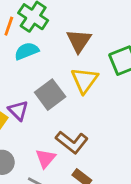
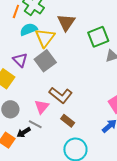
yellow triangle: (85, 80) -> (45, 38), moved
purple triangle: (18, 110) -> (20, 60), moved

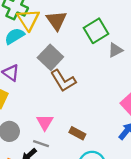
yellow triangle: (45, 38) -> (28, 20), moved
gray square: (45, 61) -> (50, 57), moved
brown L-shape: (61, 95) -> (63, 81), moved, turned 30

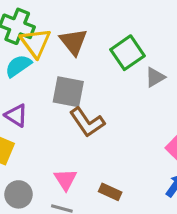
gray square: (50, 57) -> (68, 92), turned -30

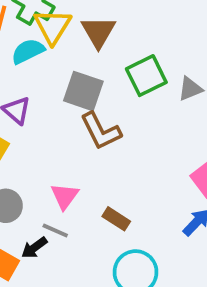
green square: (127, 53) -> (146, 76), moved

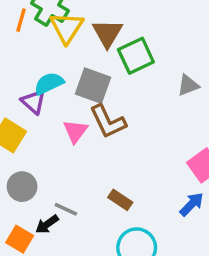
cyan semicircle: (28, 51) -> (49, 83), moved
green square: (146, 76) -> (136, 56), moved
pink triangle: (65, 196) -> (75, 131), moved

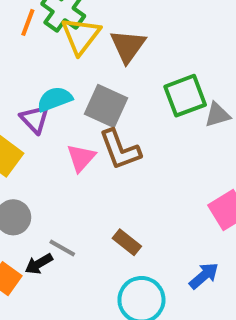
green square: (136, 56) -> (185, 96), moved
blue arrow: (192, 204) -> (204, 276), moved

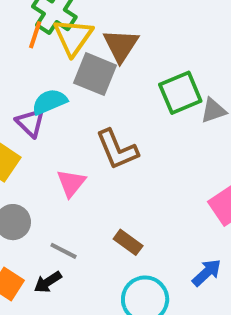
orange line: (28, 22) -> (35, 35), moved
gray square: (106, 106) -> (95, 74), moved
pink triangle: (81, 158) -> (71, 183), moved
black arrow: (39, 264) -> (48, 282), moved

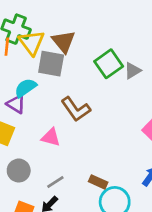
pink triangle: (71, 183) -> (51, 137), turned -42
brown rectangle: (128, 242) -> (98, 182), moved
gray line: (63, 251) -> (55, 182), turned -48

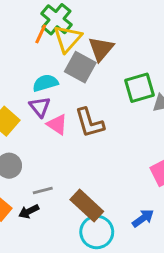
purple triangle: (16, 104) -> (40, 107), moved
pink triangle: (51, 137) -> (57, 124), moved
brown rectangle: (98, 182) -> (87, 205), size x1.6

